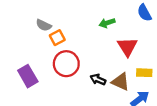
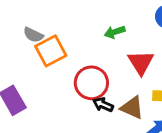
orange square: (57, 38) -> (51, 51), size x1.5
red circle: (66, 64) -> (91, 83), moved

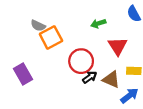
black arrow: (103, 105) -> (90, 77), turned 120

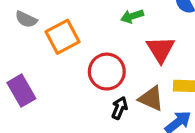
gray semicircle: (38, 26) -> (26, 19), moved
black arrow: (90, 77) -> (119, 108), moved, turned -32

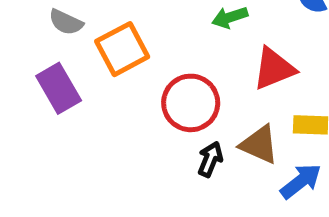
red triangle: (161, 49) -> (274, 69), turned 40
purple rectangle: (21, 91) -> (59, 88), moved

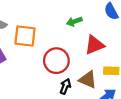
orange square: (122, 49) -> (25, 36), turned 35

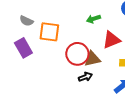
brown triangle: (88, 80) -> (92, 59), moved, turned -36
black arrow: (65, 86) -> (85, 77), turned 48

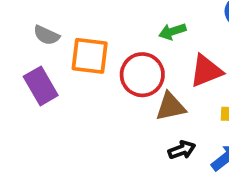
red circle: (77, 54) -> (142, 75), moved
black arrow: (85, 77) -> (182, 150), moved

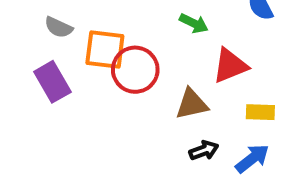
green arrow: (172, 31) -> (194, 23), turned -136
red circle: (142, 75) -> (135, 70), moved

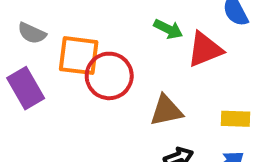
red triangle: (230, 66) -> (205, 49), moved

